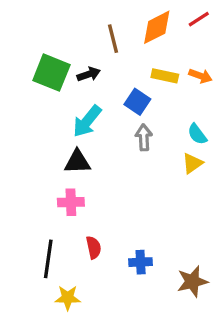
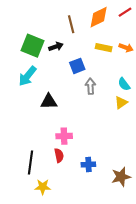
blue square: (137, 102) -> (77, 66), moved, turned 35
cyan arrow: (87, 121) -> (27, 76), moved
pink cross: (71, 202) -> (64, 136), moved

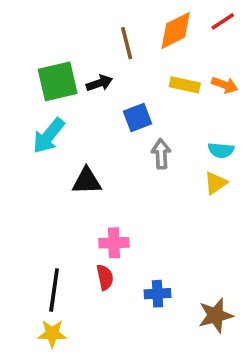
green square: (33, 46) -> (58, 81), turned -35
cyan semicircle: (124, 84) -> (221, 150), turned -48
yellow star: (43, 187) -> (52, 334), moved

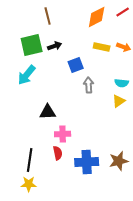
brown line: (127, 43) -> (48, 16), moved
black triangle: (87, 181) -> (48, 112), moved
blue cross: (157, 294) -> (87, 162), size x1.6
brown star: (216, 315) -> (119, 161), moved

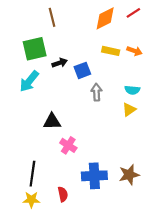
black arrow: (55, 46) -> (60, 63), moved
pink cross: (63, 134) -> (68, 145), turned 35
red semicircle: (58, 153) -> (63, 194), moved

